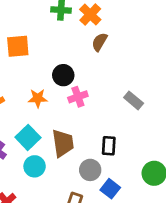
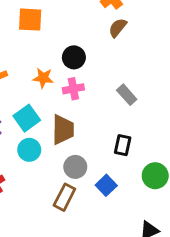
pink cross: (78, 97) -> (73, 89), moved
gray rectangle: (134, 100) -> (127, 95), moved
black rectangle: (109, 146) -> (123, 145), moved
gray circle: (90, 170) -> (75, 167), moved

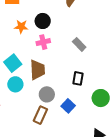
orange star: (43, 78) -> (21, 27), moved

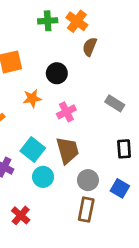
black circle: (43, 21) -> (57, 73), moved

